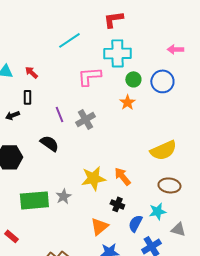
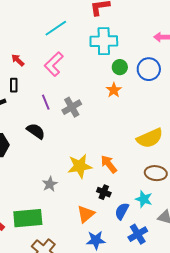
pink L-shape: (89, 76) -> (54, 64), moved, turned -40
green rectangle: (34, 200) -> (28, 218), moved
cyan star: (157, 211) -> (144, 199), turned 30

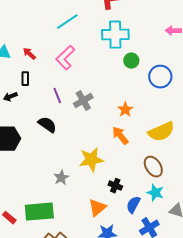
blue circle: (149, 69) -> (160, 77), moved
orange star: (114, 90) -> (125, 110), moved
orange arrow: (109, 164) -> (120, 136), moved
brown ellipse: (156, 173) -> (153, 167), moved, turned 50

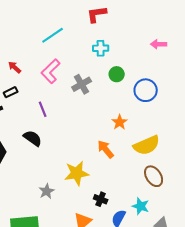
cyan cross: (115, 35) -> (101, 48), size x0.6
black rectangle: (25, 79) -> (11, 92), turned 64
gray cross: (83, 101) -> (82, 84), moved
orange star: (125, 110) -> (120, 122), moved
brown ellipse: (153, 167) -> (154, 176), moved

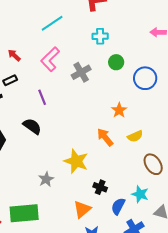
yellow semicircle: (147, 145) -> (135, 136), moved, size x0.6
yellow star: (77, 173) -> (76, 161), turned 30

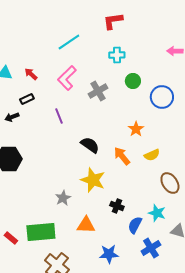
black semicircle: (32, 126) -> (90, 145), moved
orange triangle: (82, 209) -> (86, 225), moved, turned 42

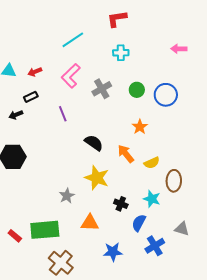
red arrow: (31, 74) -> (35, 72), turned -64
green circle: (133, 81) -> (137, 90), moved
yellow semicircle: (152, 155) -> (152, 163), moved
brown ellipse: (170, 183) -> (174, 181), turned 35
cyan star: (157, 213) -> (152, 199), moved

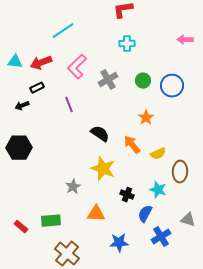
cyan line: (73, 40) -> (63, 31), moved
red arrow: (35, 72) -> (41, 63), size x1.5
green rectangle: (45, 230) -> (51, 221), size x0.7

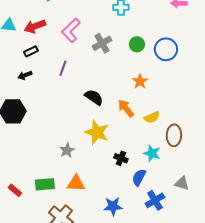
purple line: (69, 105) -> (63, 68), turned 42
black arrow: (22, 106) -> (25, 75), moved
orange triangle: (96, 214) -> (76, 183), moved

